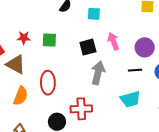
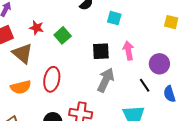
green square: (49, 40) -> (63, 35), turned 35
black line: (135, 70) -> (145, 85), turned 48
orange semicircle: (21, 96) -> (21, 87), turned 42

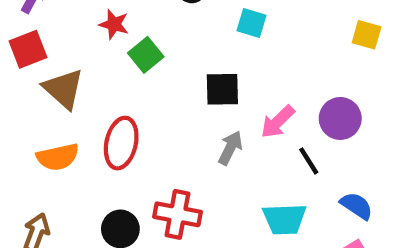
red star: (37, 28) -> (114, 24), moved
pink arrow: (128, 51) -> (278, 122), moved, turned -126
gray arrow: (106, 80) -> (230, 148), size x0.7
blue semicircle: (170, 94) -> (357, 206), moved, turned 140

